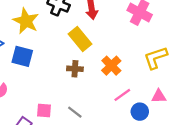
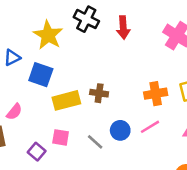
yellow rectangle: (80, 39) -> (66, 100), moved, turned -70
orange cross: (111, 66) -> (156, 94), moved, turned 30
blue circle: (140, 112) -> (120, 130), moved

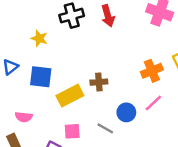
black cross: (86, 19) -> (72, 16), turned -30
yellow star: (48, 35) -> (39, 38), size x0.6
pink semicircle: (14, 112) -> (24, 117), turned 70

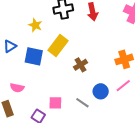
brown cross: (99, 82) -> (81, 65), turned -32
yellow rectangle: (70, 96) -> (58, 45), moved, turned -30

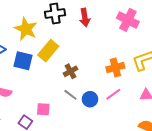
yellow star: (35, 25) -> (26, 29), size x1.6
gray line: (82, 103) -> (70, 95), moved

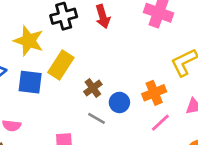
orange cross: (115, 67) -> (154, 93), moved
pink line: (113, 94) -> (160, 123), moved
blue circle: (90, 99) -> (119, 102), moved

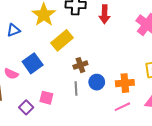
blue square: (30, 82) -> (33, 63), moved, turned 30
gray line: (96, 118) -> (76, 88), turned 40

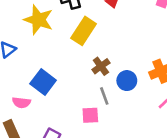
yellow rectangle: (62, 40) -> (84, 31), moved
pink square: (46, 98) -> (90, 115), moved

